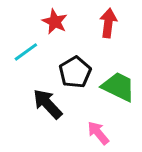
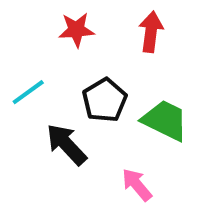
red star: (55, 22) -> (76, 30), turned -30
cyan line: (26, 52) -> (28, 92), moved

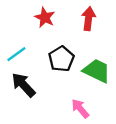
red star: (76, 30) -> (45, 17), turned 30
black arrow: (66, 144) -> (23, 85), moved

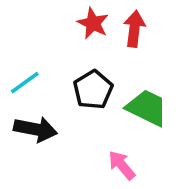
red star: (45, 17) -> (93, 23), moved
black arrow: (23, 85) -> (36, 129), turned 144

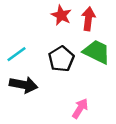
green trapezoid: (147, 108) -> (97, 52), moved
pink arrow: (122, 165) -> (80, 108), turned 72

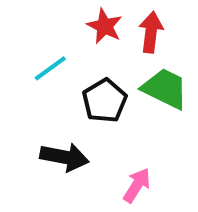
cyan line: (16, 54) -> (50, 68), moved
black arrow: (24, 85) -> (64, 157), moved

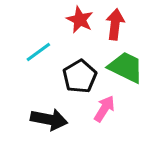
pink arrow: (137, 185) -> (104, 109), moved

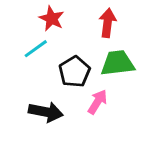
red star: (80, 20) -> (52, 19), moved
green trapezoid: (126, 67) -> (118, 63), turned -33

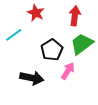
cyan line: (36, 49) -> (14, 35), moved
green trapezoid: (118, 63) -> (82, 44), turned -30

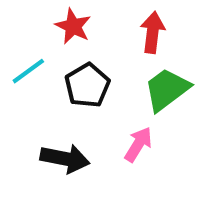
black pentagon: (52, 50) -> (87, 85), moved

